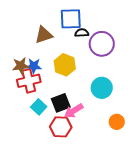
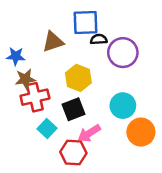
blue star: (34, 66) -> (16, 56), moved
black square: (61, 103) -> (73, 109), moved
orange circle: (117, 122) -> (141, 132), moved, size x1.5

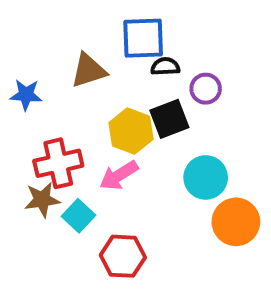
purple circle: (123, 53) -> (206, 89), size x0.6
brown star: (25, 79) -> (42, 200), moved
black square: (73, 109) -> (169, 119), moved
pink arrow: (89, 133) -> (119, 175), moved

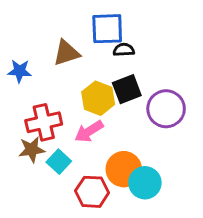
purple circle: (206, 89) -> (166, 109), moved, size x1.6
cyan circle: (206, 177) -> (145, 183), moved
orange circle: (236, 222) -> (124, 169), moved

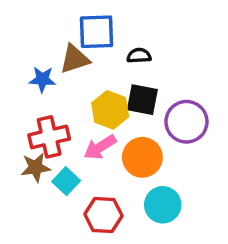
blue square: (107, 29) -> (97, 32), moved
blue star: (20, 71) -> (42, 79), moved
black square: (127, 89) -> (142, 100), turned 32
orange circle: (124, 169) -> (142, 157), moved

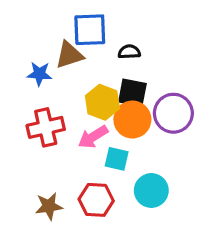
orange circle: (142, 157) -> (132, 120), moved
brown star: (36, 167) -> (49, 206), moved
cyan square: (66, 181) -> (117, 159), moved, turned -30

